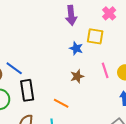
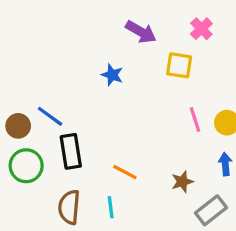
purple arrow: (71, 15) -> (141, 32), turned -54
blue star: (76, 48) -> (112, 75), moved
brown star: (77, 76) -> (182, 182), moved

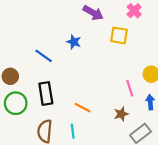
blue line: (50, 116) -> (44, 56), moved
pink line: (195, 119) -> (130, 88), moved

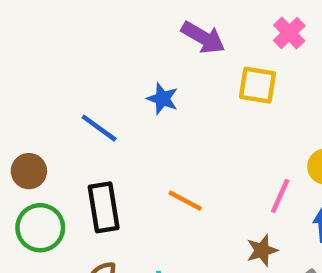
pink line: (130, 88) -> (280, 196), turned 42
orange line: (82, 108) -> (185, 201), moved

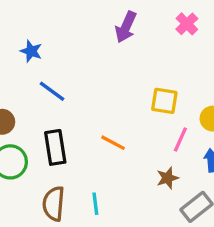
purple arrow: (203, 38) -> (126, 27), turned 84
yellow square: (258, 85) -> (164, 101), moved
blue star: (162, 99) -> (31, 51), moved

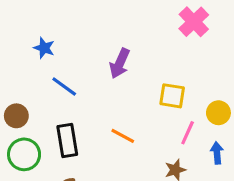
pink cross: (187, 24) -> (194, 22), size x1.4
purple arrow: (126, 27) -> (120, 63), moved

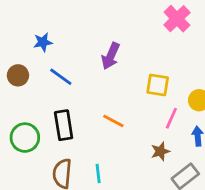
blue star: (44, 48) -> (43, 42), turned -30
brown circle: (16, 116) -> (18, 75), moved

